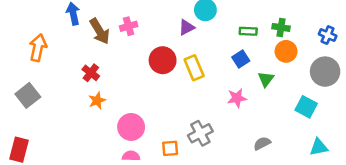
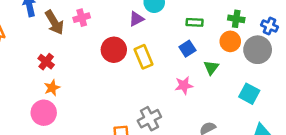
green cross: (281, 27) -> (236, 19), moved
gray circle: (325, 72) -> (258, 50), moved
pink circle: (131, 127) -> (44, 113), moved

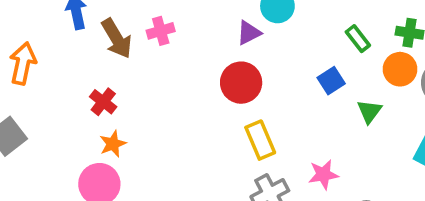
green rectangle: (195, 22) -> (358, 39), moved, turned 49
red circle: (114, 50) -> (241, 83), moved
yellow rectangle: (144, 57) -> (260, 140), moved
pink star: (184, 85) -> (323, 174), moved

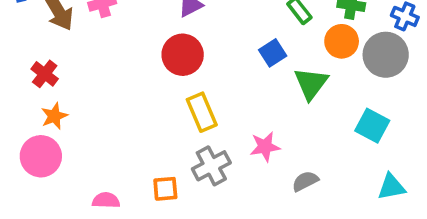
green triangle: (369, 111) -> (311, 83), size x1.4

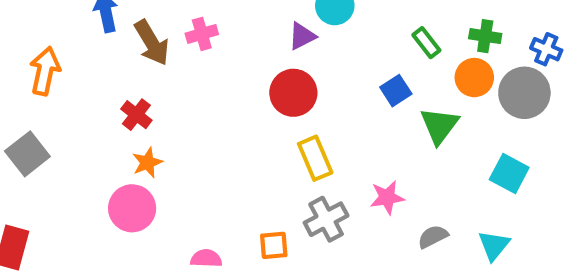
cyan triangle: (391, 187) -> (494, 245), moved, turned -40

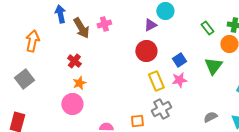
blue square: (396, 91) -> (179, 60), moved
pink star: (387, 197) -> (179, 80), moved

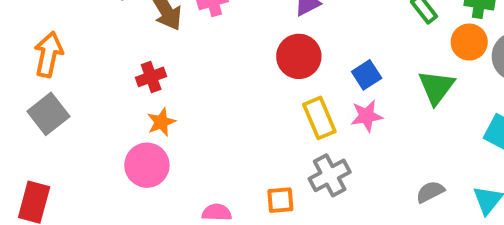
orange arrow: (32, 41) -> (48, 54), moved
red cross: (74, 61) -> (151, 77), turned 32

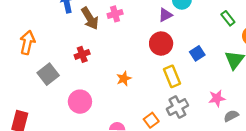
gray square: (48, 114) -> (48, 74), moved
pink star: (367, 116) -> (217, 98), moved
orange star: (161, 122) -> (124, 79), moved
orange square: (280, 200) -> (151, 120), turned -32

